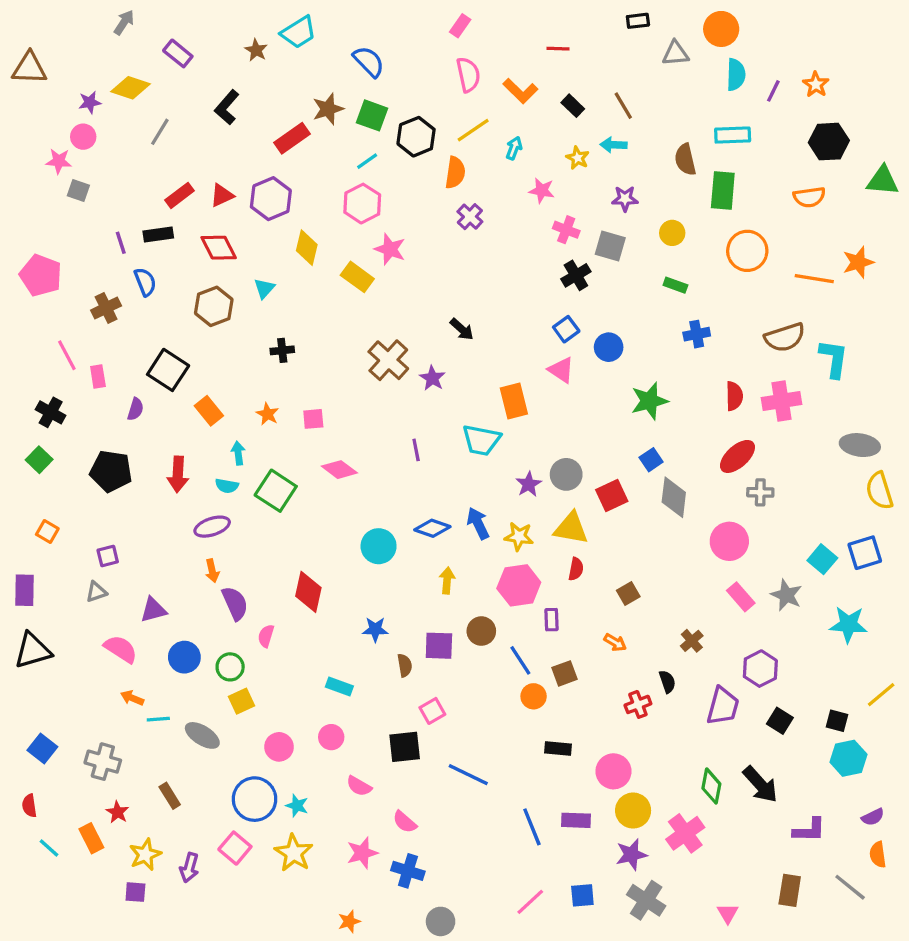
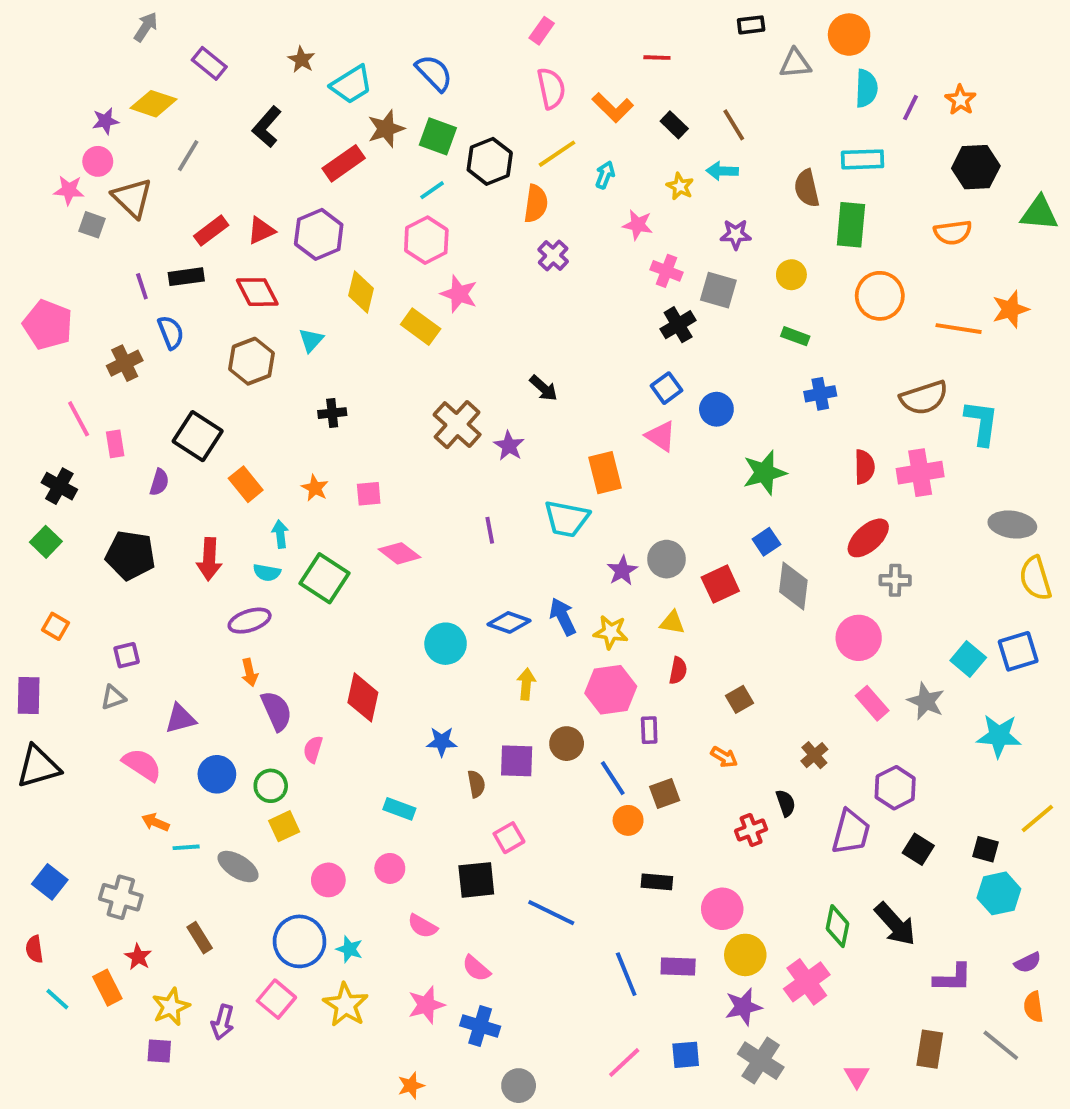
cyan trapezoid: (299, 32) -> (351, 85), moved
brown triangle: (29, 68) -> (132, 198), moved, turned 42
yellow triangle: (571, 528) -> (672, 622), size x0.6

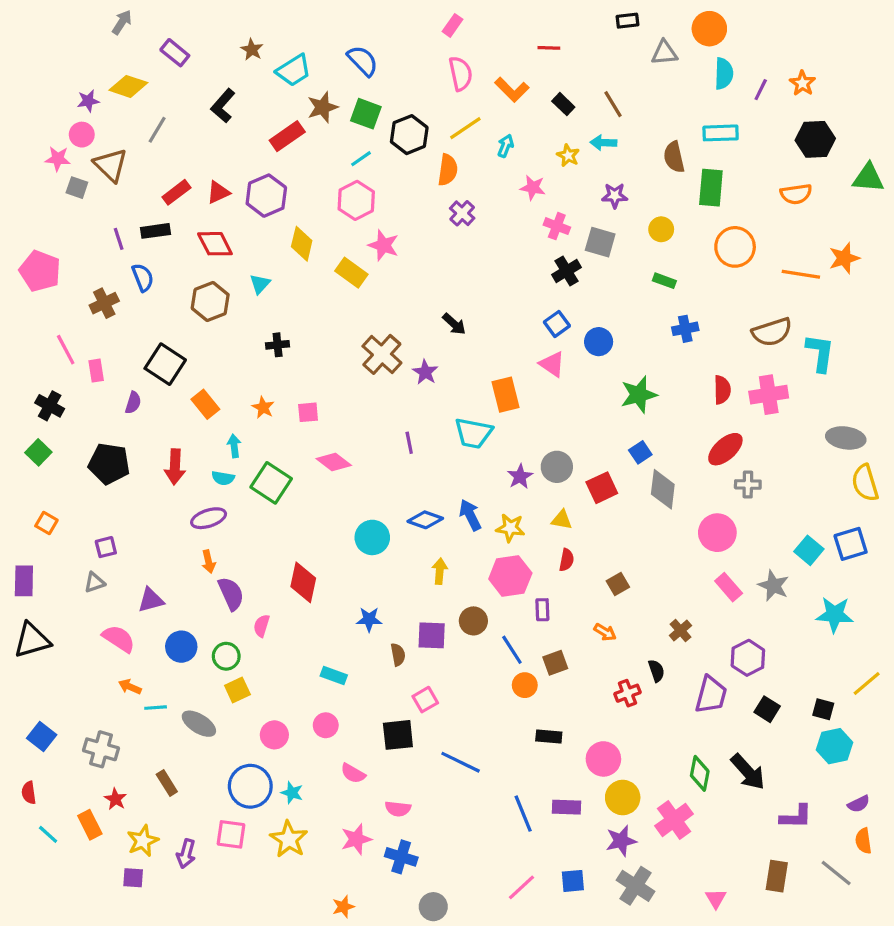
pink semicircle: (476, 968) -> (398, 809), turned -35
pink square: (276, 999) -> (231, 834), turned -32

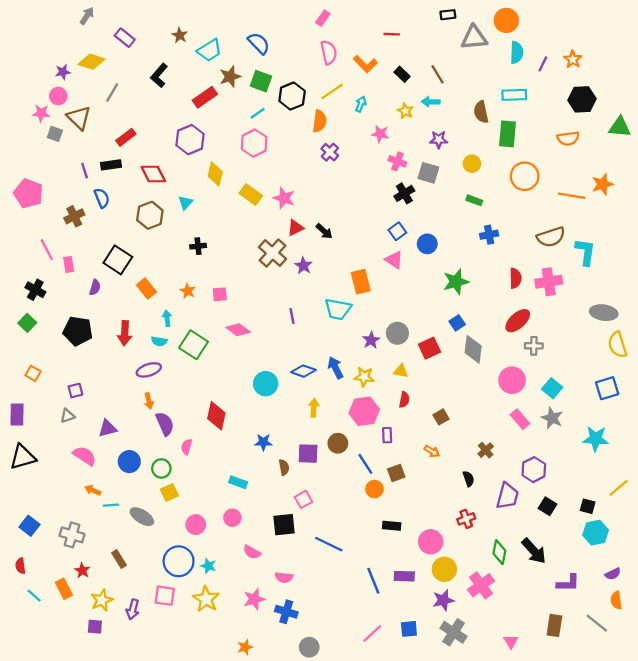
gray triangle: (664, 53) -> (474, 38), size x1.4
red triangle: (218, 192) -> (295, 228), moved
pink star: (384, 245) -> (284, 198), moved
cyan square: (809, 550) -> (552, 388), moved
red cross: (627, 693) -> (466, 519), moved

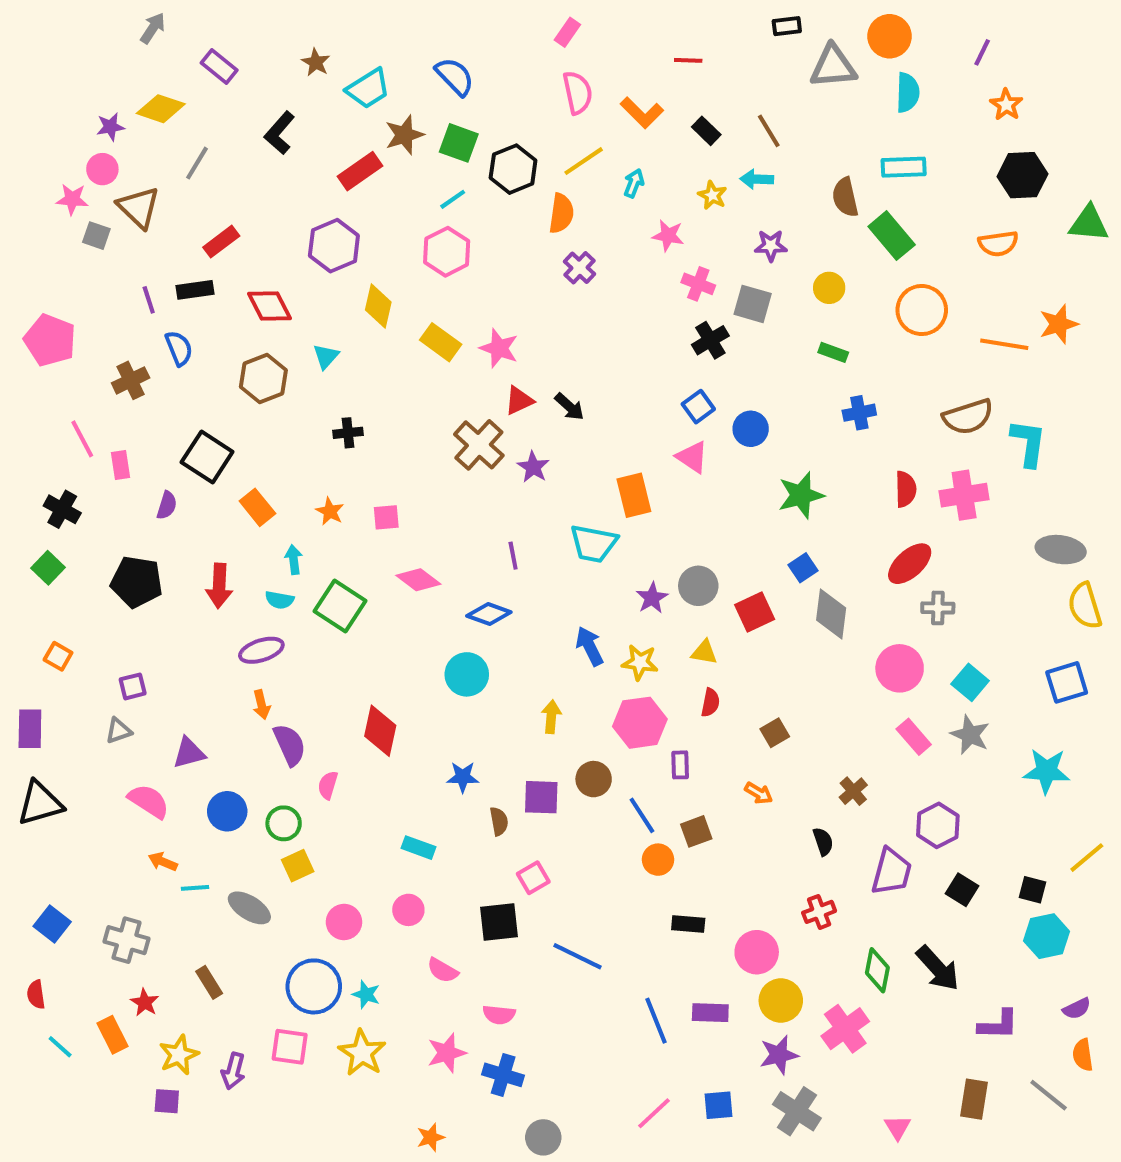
purple line: (543, 64) -> (982, 52), moved
green rectangle: (507, 134) -> (892, 236), turned -45
blue diamond: (303, 371) -> (489, 614), moved

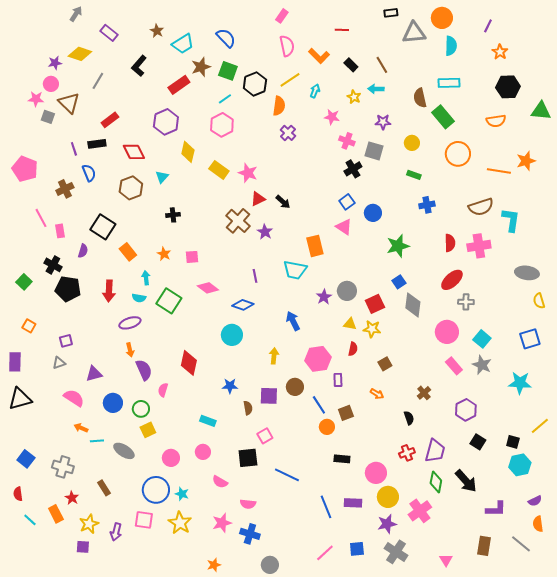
black cross: (62, 509) -> (53, 265), moved
yellow semicircle: (1085, 606) -> (539, 301), size x0.7
yellow star: (640, 662) -> (372, 329), moved
purple trapezoid: (892, 872) -> (435, 451), moved

